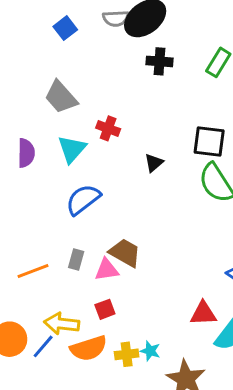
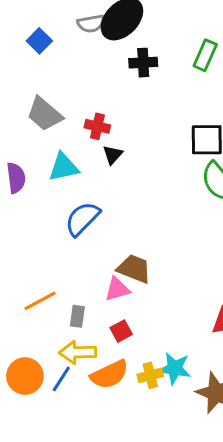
red cross: (108, 128) -> (97, 126), moved
cyan triangle: (72, 149) -> (64, 167), turned 44
black triangle: (154, 163) -> (113, 155), moved
gray rectangle: (76, 260) -> (77, 316), moved
cyan star: (150, 351) -> (175, 368), size x1.5

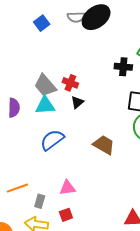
black cross: (143, 63) -> (123, 67), moved
gray trapezoid: (45, 114) -> (45, 85), moved
brown trapezoid: (134, 269) -> (104, 145), moved

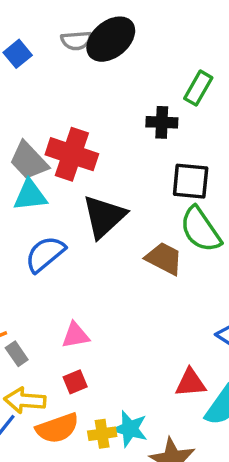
red cross: (70, 83) -> (72, 154), size x1.8
black triangle: (77, 102) -> (104, 217), moved, size x2.0
brown trapezoid: (104, 145) -> (164, 258), moved
gray rectangle: (40, 201) -> (17, 354), moved, turned -48

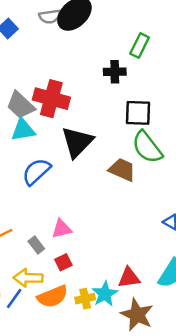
gray rectangle: (17, 354) -> (36, 245), moved
red triangle: (191, 383) -> (129, 278), moved
cyan star: (130, 429) -> (105, 294), turned 30

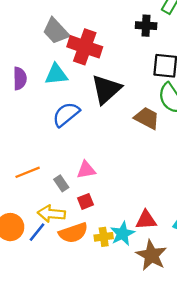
gray trapezoid: (21, 105) -> (56, 31), moved

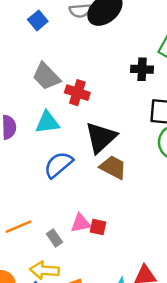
red cross: (85, 47) -> (77, 93), size x0.7
brown trapezoid: (147, 118) -> (113, 167), moved
red square: (86, 201) -> (98, 227), moved, turned 35

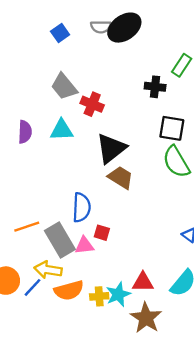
blue semicircle: (58, 165) -> (81, 207), moved, turned 128
pink triangle: (81, 223) -> (84, 245), moved
gray rectangle: (54, 238) -> (60, 240), size x2.0

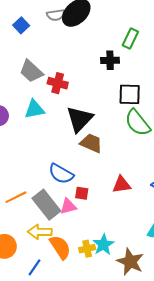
blue semicircle: (81, 207) -> (61, 174), turned 125
red triangle: (143, 282) -> (122, 185), moved
blue line: (32, 287) -> (35, 267), moved
orange semicircle: (69, 290) -> (60, 247), turned -100

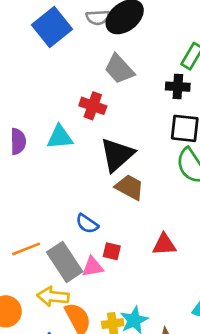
blue square: (21, 25) -> (52, 27), size x1.8
black cross: (110, 60) -> (178, 87), moved
gray trapezoid: (31, 71) -> (119, 69), moved
blue semicircle: (61, 174) -> (87, 224), size x0.7

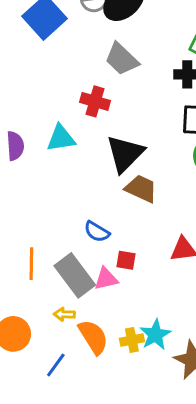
orange line: (26, 249) -> (31, 264), turned -64
yellow arrow: (53, 297) -> (64, 314), size x0.6

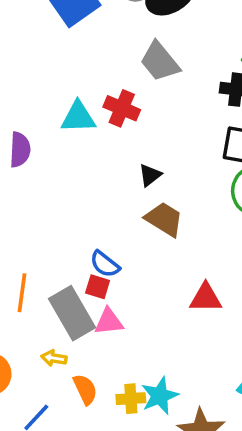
cyan triangle: (61, 138) -> (78, 117), moved
black triangle: (125, 154) -> (150, 175), size x0.5
red square: (126, 260) -> (98, 287), moved
orange semicircle: (93, 337) -> (85, 389), size x0.7

